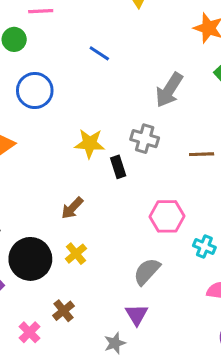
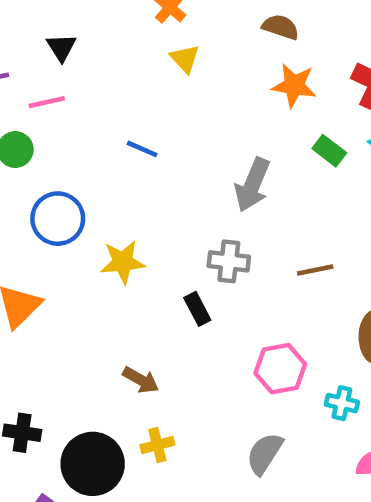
yellow star: (90, 143) -> (123, 262), moved
brown arrow: (72, 208) -> (141, 380), turned -95
yellow cross: (76, 254) -> (157, 445), turned 35

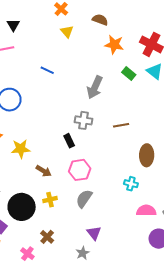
brown semicircle: (281, 27) -> (100, 20), moved
yellow star: (123, 262) -> (21, 149), moved
pink hexagon: (280, 369) -> (80, 170), moved
gray semicircle: (265, 454) -> (84, 199), moved

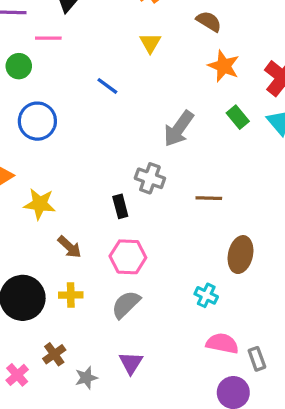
yellow triangle: (67, 32) -> (150, 43), moved
gray star: (83, 253) -> (86, 378), moved

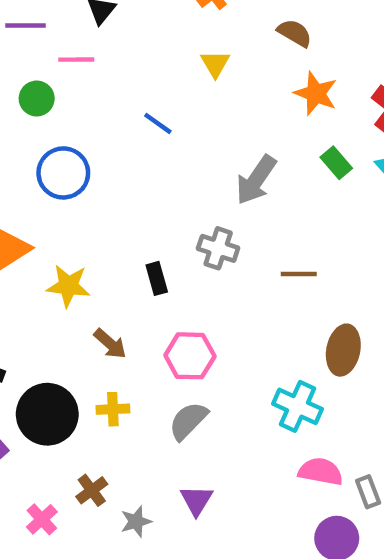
black rectangle: (120, 206) -> (157, 278), moved
cyan cross: (206, 295) -> (297, 406), size x1.5

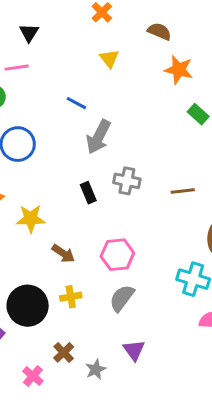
gray arrow: (256, 180) -> (98, 137), moved
black rectangle: (157, 278) -> (88, 193), moved

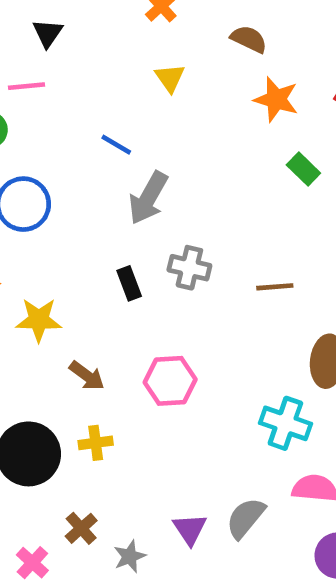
gray semicircle: (122, 298) -> (245, 518), moved

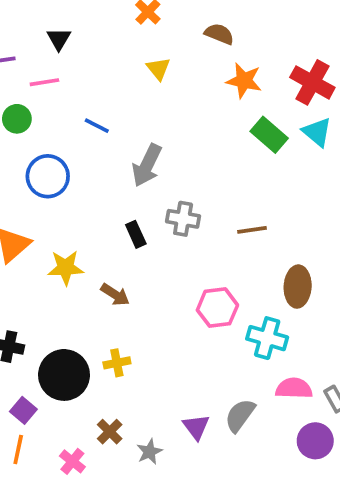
blue line: (116, 145) -> (97, 126), moved
green rectangle: (303, 169) -> (269, 135), size x1.4
brown arrow: (87, 376) -> (115, 295), moved
pink hexagon: (170, 381) -> (217, 308), moved

